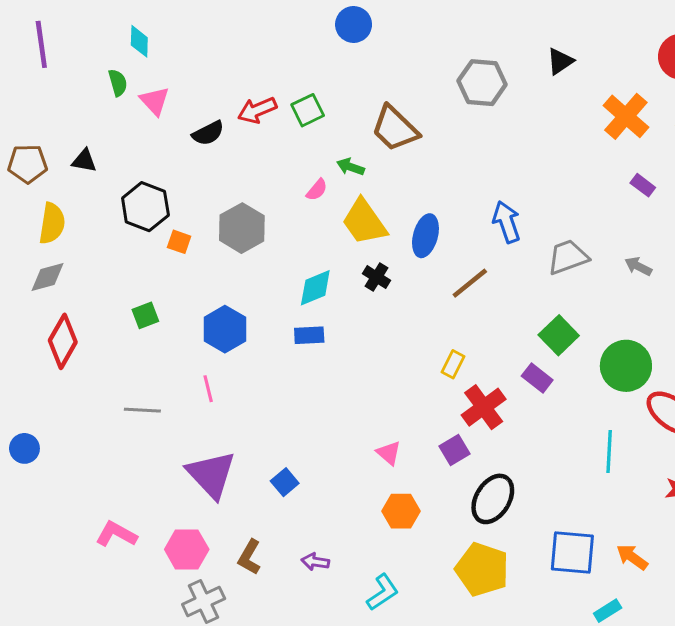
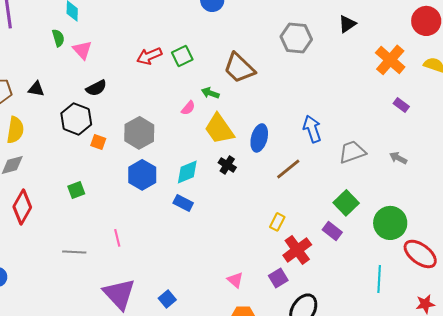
black semicircle: (208, 133) -> (96, 88), moved
blue hexagon: (225, 329) -> (142, 175), moved
blue rectangle: (309, 335) -> (183, 203), turned 30

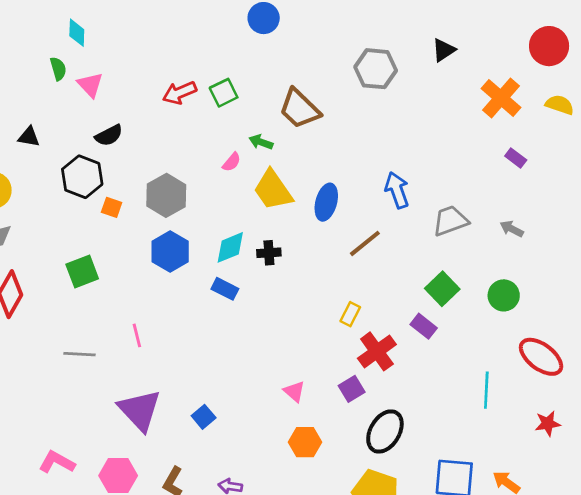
black cross: (227, 165) -> (269, 253), moved, turned -36
green square: (76, 190) -> (82, 271), size x1.4
green circle: (390, 223) -> (504, 295), moved, size x0.7

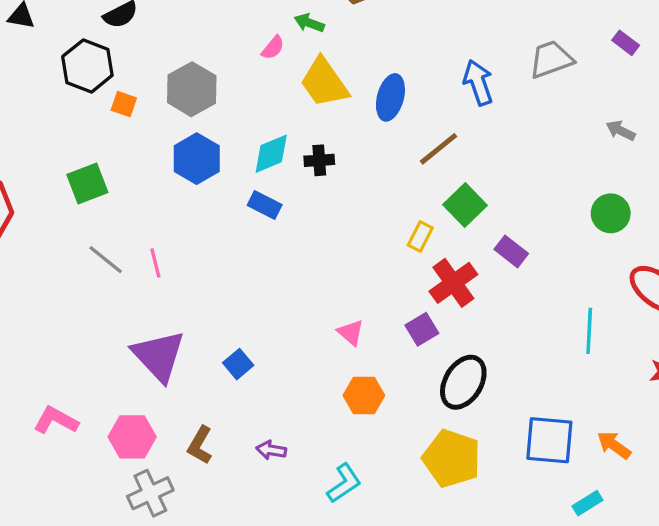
gray trapezoid: (450, 221) -> (551, 59), moved
green square: (442, 289) -> (465, 205), moved
gray line: (80, 354) -> (106, 260), moved, turned 36

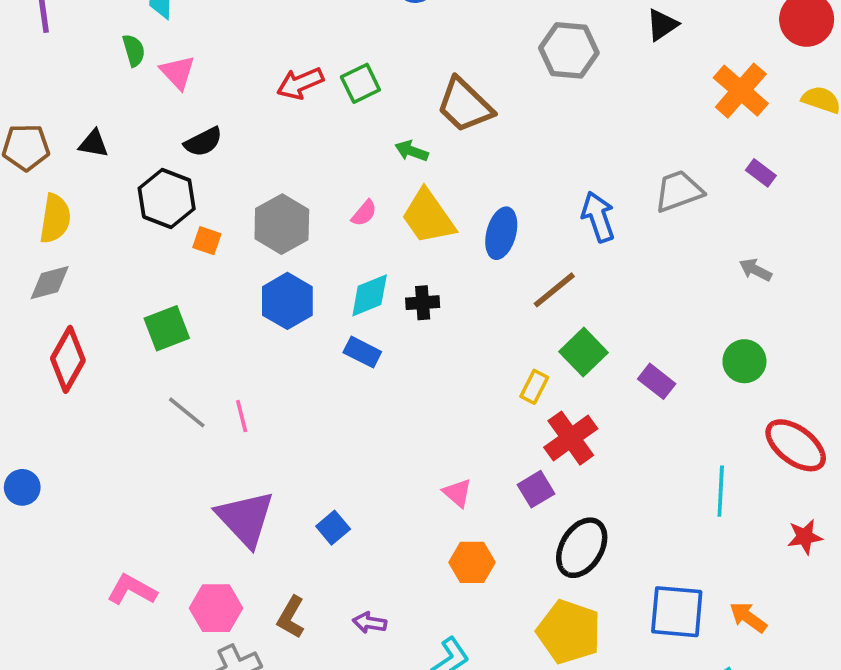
pink semicircle: (273, 48) -> (364, 213), moved
purple rectangle: (511, 251) -> (657, 381), moved

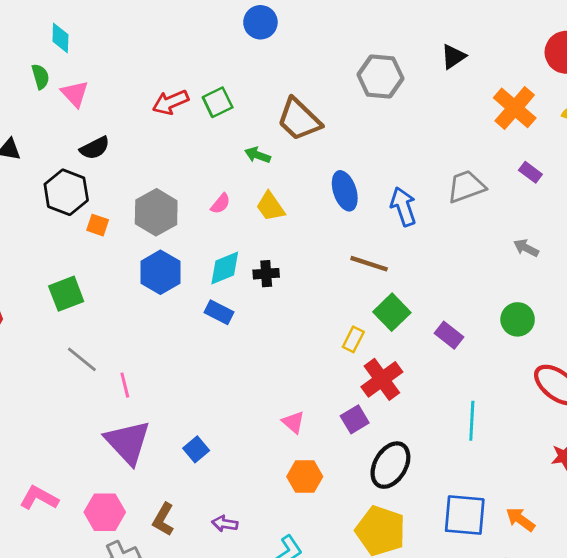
yellow trapezoid: (428, 217) -> (270, 207), size x0.7
blue ellipse: (501, 233) -> (345, 191), moved, turned -33
brown line: (554, 290) -> (369, 264), turned 57
pink line: (242, 416) -> (125, 385), moved
cyan line: (721, 491) -> (472, 421), moved

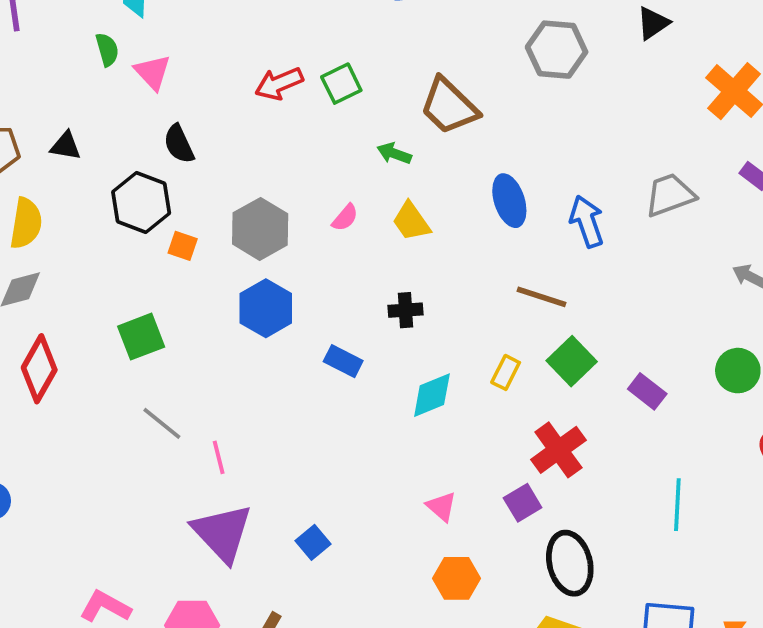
black semicircle: (95, 148) -> (179, 144), turned 92
cyan diamond: (225, 268) -> (432, 395), moved
yellow rectangle: (353, 339) -> (506, 372), moved
black ellipse: (390, 465) -> (570, 563), turned -45

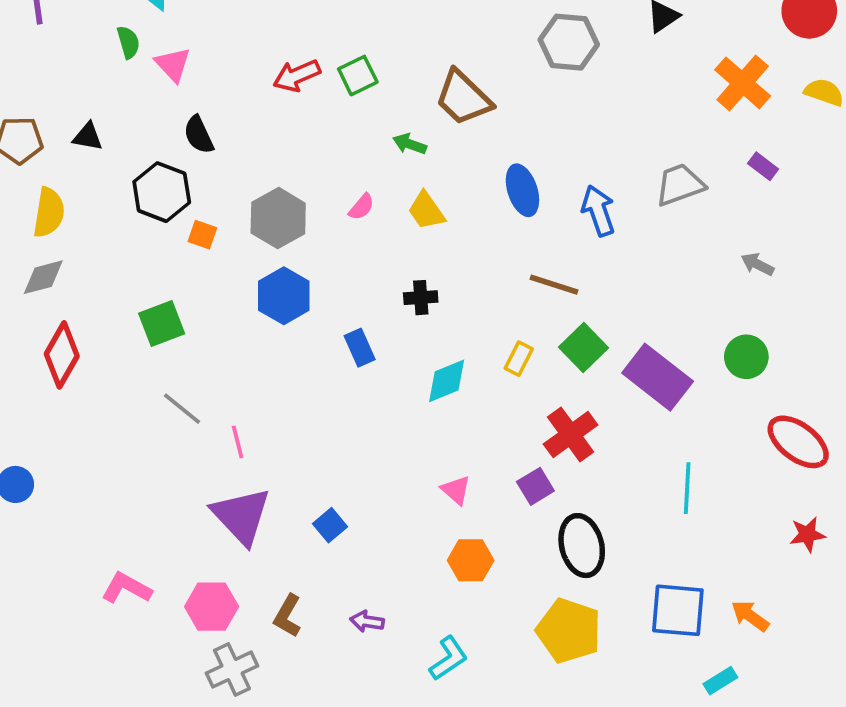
blue rectangle: (343, 361) -> (360, 348), turned 39
purple rectangle: (647, 391) -> (658, 377), size x1.8

